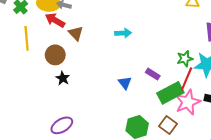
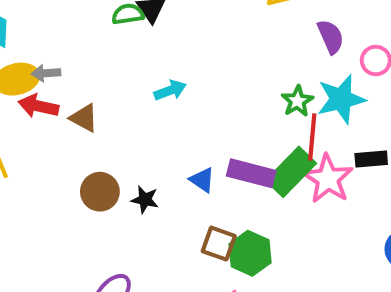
brown circle: (55, 55) -> (100, 192), moved
purple rectangle: (153, 74) -> (251, 173), moved, size x1.6
black star: (63, 78) -> (145, 200), moved
brown square: (168, 125) -> (219, 244), moved

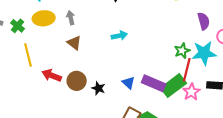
gray arrow: (46, 73) -> (71, 18), moved, turned 72
red arrow: (38, 106) -> (52, 75), moved
pink star: (328, 179) -> (191, 92), size x0.7

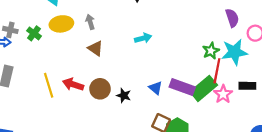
yellow line: (28, 55) -> (49, 85), moved

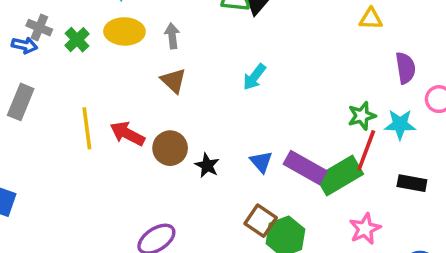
cyan arrow: (143, 38) -> (254, 77), turned 133
cyan star: (234, 52) -> (400, 124), size x0.7
pink star: (223, 94) -> (365, 229), moved

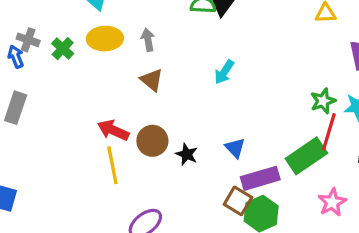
blue arrow: (24, 45) -> (16, 57), turned -120
yellow line: (87, 128) -> (112, 165), moved
purple rectangle: (305, 167) -> (260, 178), moved, turned -42

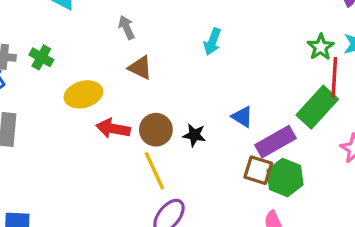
yellow ellipse: (105, 39) -> (83, 94), moved
yellow line: (112, 165) -> (154, 171), moved

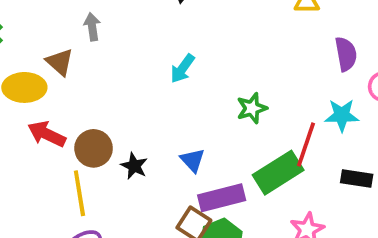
green star: (321, 47) -> (252, 108), moved
brown triangle: (140, 68) -> (60, 62), moved

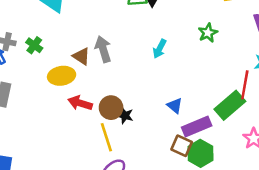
gray arrow: (92, 27) -> (103, 49), moved, size x1.5
green star: (252, 108) -> (208, 33), moved
black star: (134, 166) -> (125, 115), moved

